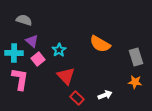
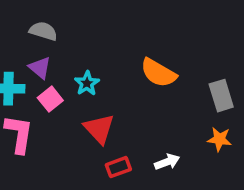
gray semicircle: (24, 20) -> (43, 31), moved
red rectangle: (77, 98) -> (118, 167), turned -64

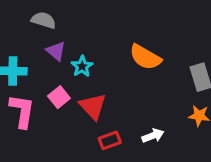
purple triangle: (40, 68) -> (56, 51), moved
pink square: (50, 99) -> (59, 97), moved

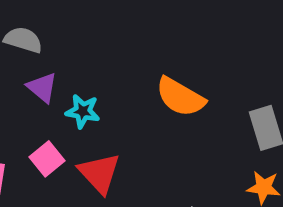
cyan star: (82, 66) -> (83, 111), turned -30

